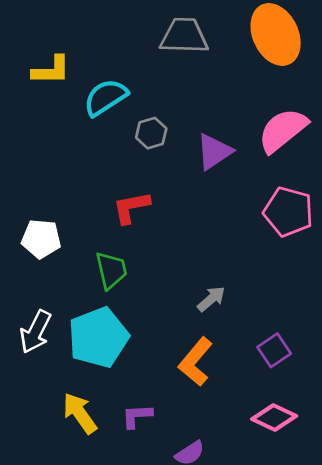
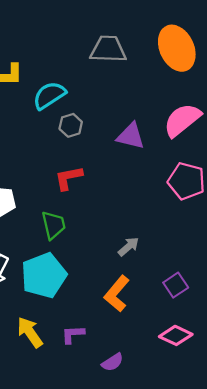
gray hexagon: (151, 133) -> (71, 125), moved
purple triangle: (214, 152) -> (131, 136), turned 48

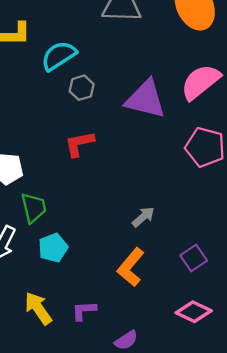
purple triangle: (131, 136) -> (146, 99), size x1.4
green trapezoid: (54, 225) -> (34, 208), moved
cyan pentagon: (44, 275) -> (53, 248), size x0.6

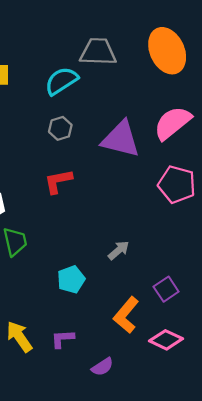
cyan semicircle: (59, 56) -> (61, 81), moved
cyan pentagon: (53, 248) -> (71, 279), moved
orange L-shape: (131, 267) -> (126, 315), moved

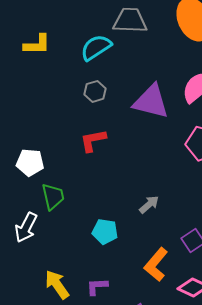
cyan pentagon: (71, 279) -> (105, 231), turned 30

